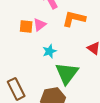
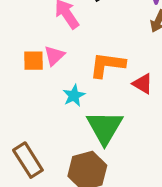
orange L-shape: (74, 19) -> (107, 65), moved

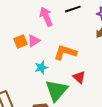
orange square: (33, 61) -> (20, 41), turned -32
red triangle: (143, 84) -> (79, 77), moved

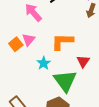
red triangle: (79, 77) -> (83, 61), turned 40

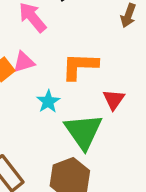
pink triangle: (28, 40) -> (24, 62), turned 32

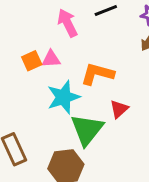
cyan star: (48, 101) -> (63, 97), size x1.6

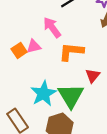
pink arrow: (67, 23) -> (52, 28), moved
cyan star: (63, 97) -> (44, 94), moved

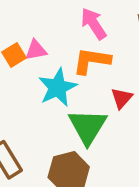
pink arrow: (52, 28) -> (94, 24), moved
cyan star: (44, 94) -> (58, 87), moved

